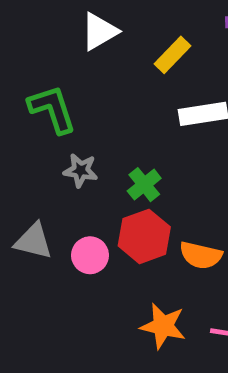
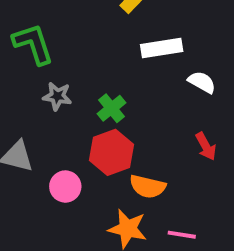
pink circle: (90, 255) -> (65, 187), moved
orange semicircle: (201, 255) -> (148, 187), moved

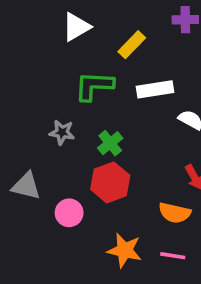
green L-shape: (33, 44) -> (94, 86), moved, turned -69
orange semicircle: (148, 187) -> (175, 213), moved

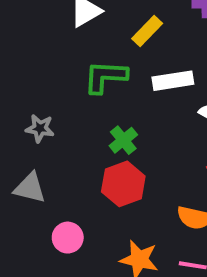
gray star: (62, 132) -> (40, 128), moved
pink circle: (69, 213) -> (68, 238), moved

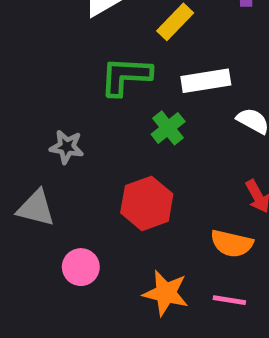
gray star: (40, 128) -> (67, 147), moved
green cross: (123, 140) -> (168, 128), moved

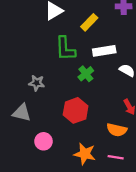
green L-shape: (126, 76) -> (65, 49), turned -95

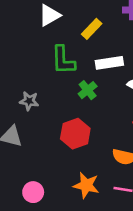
pink circle: (43, 141) -> (33, 192), moved

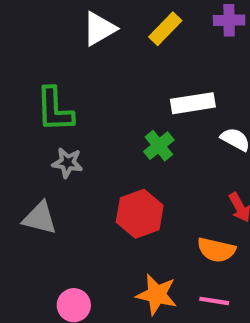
yellow rectangle: (92, 29) -> (165, 29), moved
green L-shape: (63, 60) -> (55, 110), moved

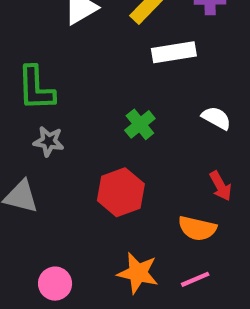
white rectangle: (193, 103) -> (174, 52), moved
pink line: (214, 301) -> (195, 279), turned -32

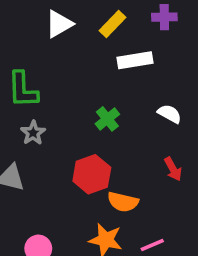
gray star: (49, 141) -> (33, 133), turned 30
orange semicircle: (197, 228) -> (123, 202), moved

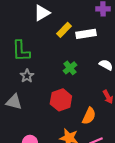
yellow rectangle: (113, 24) -> (64, 30), moved
orange semicircle: (123, 202) -> (89, 116), moved, turned -78

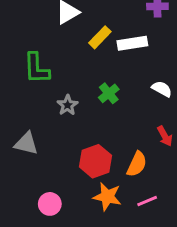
gray star: (27, 76) -> (67, 105), moved
red hexagon: (61, 100) -> (95, 161), moved

